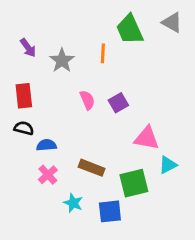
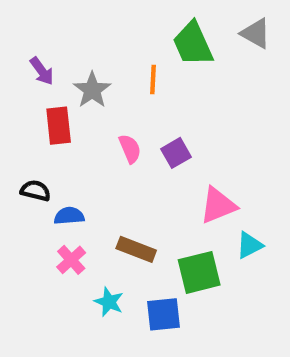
red rectangle: (24, 96) -> (59, 126), moved
pink triangle: (147, 138) -> (218, 205), turned -32

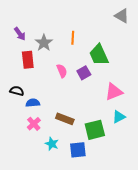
green trapezoid: (193, 44) -> (99, 55), moved
pink triangle: (218, 205) -> (114, 92), moved

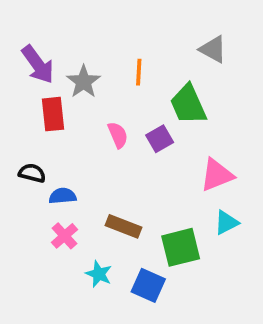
gray triangle: (122, 16) -> (213, 49), moved
purple arrow: (20, 34) -> (38, 65), size x1.5
blue square: (78, 150) -> (148, 285), turned 30

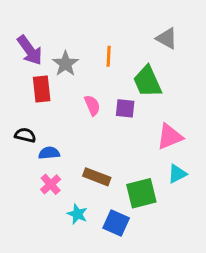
purple square: (160, 139) -> (125, 108), turned 36

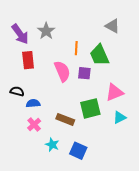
orange line: (109, 56) -> (76, 48), moved
gray star: (65, 64) -> (46, 31), moved
pink semicircle: (92, 105) -> (62, 71), size x1.5
green square: (141, 193) -> (90, 108), moved

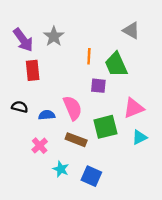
pink semicircle: (62, 71) -> (73, 108), moved
blue semicircle: (33, 103) -> (47, 115), moved

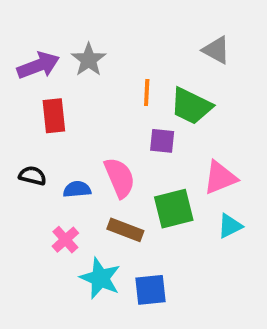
purple arrow: (23, 40) -> (38, 65), turned -75
green trapezoid: (116, 65) -> (191, 106), turned -40
cyan star: (61, 169) -> (100, 278), size x1.5
blue square: (91, 176) -> (151, 290), turned -30

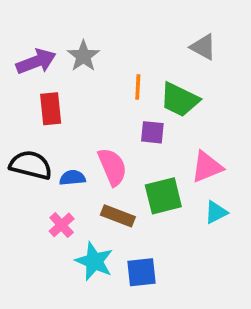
black semicircle: (33, 176) -> (31, 165), size x1.6

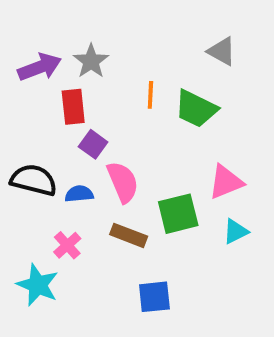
red rectangle: (51, 109) -> (73, 107), moved
purple square: (152, 132) -> (93, 144), moved, turned 30
cyan star: (94, 261) -> (38, 285), moved

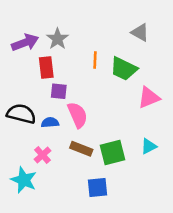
purple square: (93, 144) -> (59, 91), turned -30
pink triangle: (226, 182) -> (149, 98), moved
green square: (178, 214) -> (112, 152), moved

